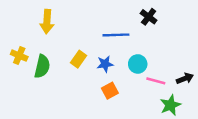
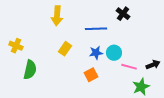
yellow arrow: (47, 22) -> (57, 16), moved
blue star: (105, 64) -> (96, 53), moved
green semicircle: (42, 66) -> (30, 70), moved

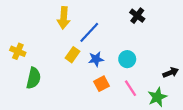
blue line: (96, 29) -> (89, 32), moved, turned -45
blue star: (96, 53) -> (96, 59), moved
pink line: (129, 67) -> (131, 88), moved, turned 42

